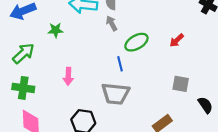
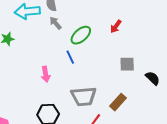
pink arrow: (68, 76) -> (46, 74), moved
gray trapezoid: (116, 94) -> (84, 96), moved

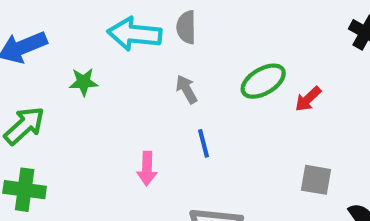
gray arrow: (56, 23) -> (187, 89), moved
green ellipse: (81, 35) -> (263, 81), moved

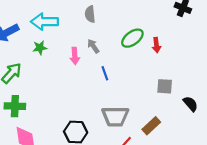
cyan arrow: (134, 34) -> (45, 22), moved
red arrow: (308, 99) -> (156, 45), turned -48
pink arrow: (147, 169) -> (75, 56), moved

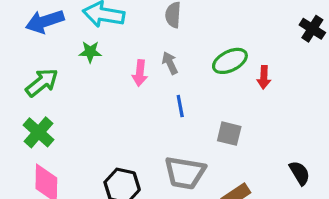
gray square: (165, 86) -> (229, 134), moved
green cross: (15, 106) -> (39, 132), turned 30

